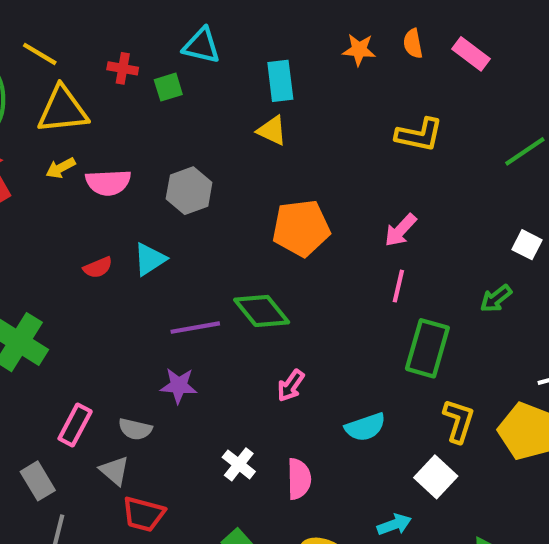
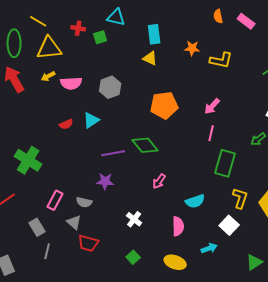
orange star: (359, 50) -> (192, 48), moved
pink semicircle: (299, 479) -> (178, 226), moved

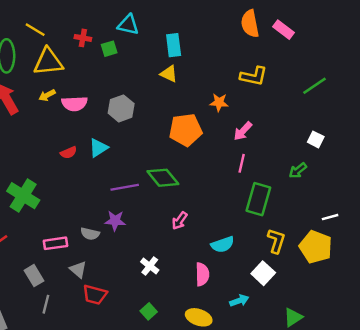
orange semicircle: (218, 16) -> (250, 24), size x1.6
orange star: (192, 48) -> (219, 102), moved
pink rectangle: (55, 200) -> (55, 243), turned 54
gray semicircle: (84, 202) -> (90, 234), moved

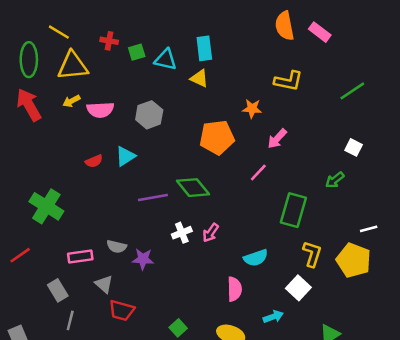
cyan triangle: (128, 25) -> (165, 60), moved
pink line: (242, 163) -> (258, 172), moved, turned 30
purple star: (115, 221) -> (143, 259), moved
white cross: (150, 266) -> (182, 233), moved, turned 30

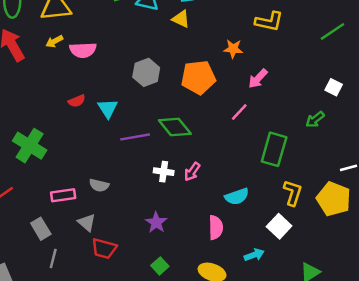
gray hexagon: (149, 115) -> (146, 72), moved
cyan triangle: (125, 156) -> (108, 108), moved, turned -30
white cross: (182, 233) -> (164, 172), turned 30
purple star: (143, 259) -> (156, 223), moved, turned 30

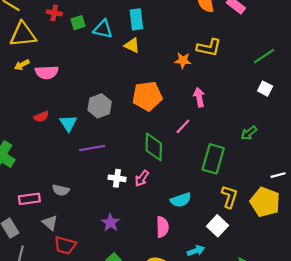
orange star: (233, 49) -> (183, 60), moved
gray hexagon: (146, 72) -> (100, 106), moved
pink arrow: (258, 79) -> (199, 97), turned 126
white square: (334, 87) -> (265, 89), moved
green diamond: (175, 127) -> (154, 147), moved, turned 40

